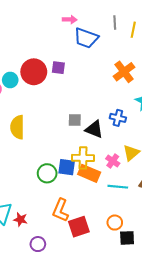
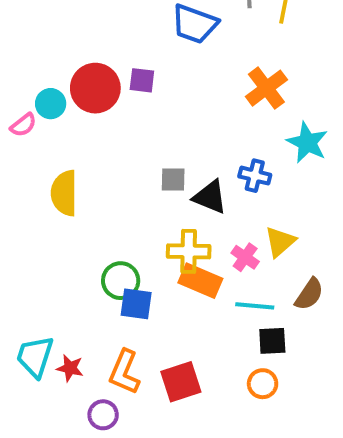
blue square: (67, 167) -> (136, 304), moved
orange L-shape: (60, 210) -> (124, 372), moved
orange circle: (115, 223) -> (263, 384), moved
black square: (127, 238) -> (272, 341), moved

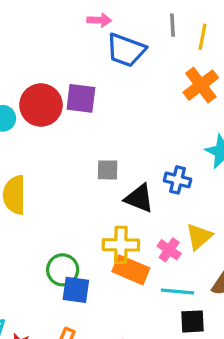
purple square: (142, 80) -> (81, 98), size x1.4
orange cross: (266, 88) -> (201, 85), moved
gray square: (173, 179) -> (108, 170), moved

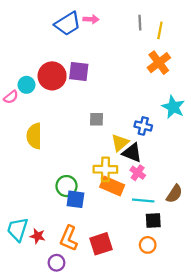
blue trapezoid: (126, 50) -> (68, 24), moved, turned -52
black triangle: (139, 198) -> (132, 153), moved
yellow triangle: (199, 237) -> (120, 143), moved

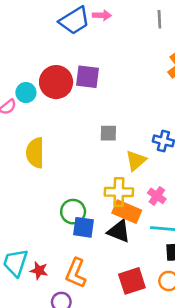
black triangle: (132, 153) -> (119, 231), moved
red square: (101, 244) -> (132, 281), moved

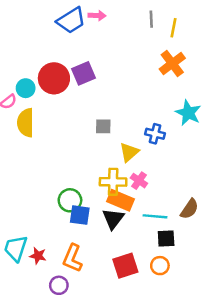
purple square: (87, 77) -> (84, 73), turned -30
yellow semicircle: (35, 153) -> (26, 123), moved
pink cross: (157, 196) -> (139, 181), moved
black triangle: (119, 231) -> (113, 219), turned 45

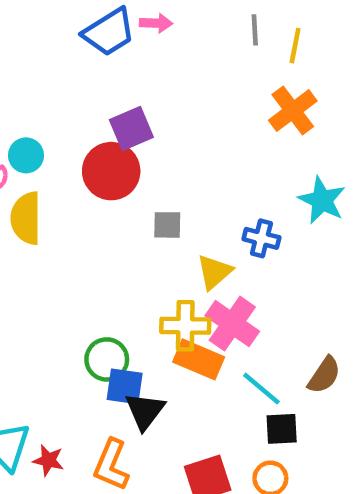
red circle: (54, 78) -> (111, 171), moved
pink cross: (139, 181) -> (232, 324), size x1.6
cyan line: (155, 216) -> (261, 389), turned 35
black triangle: (113, 219) -> (145, 411), moved

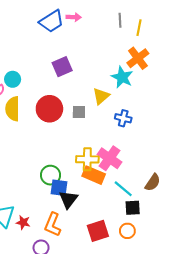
red circle: (111, 171) -> (49, 109), moved
cyan star: (322, 200) -> (122, 77), moved
yellow triangle: (214, 272) -> (101, 96), moved

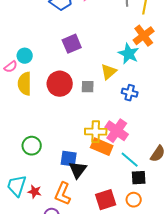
green circle: (51, 175) -> (32, 146), moved

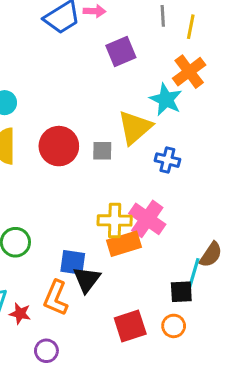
purple square: (72, 44) -> (121, 51), moved
yellow triangle: (109, 72) -> (135, 127), size x1.4
orange rectangle: (102, 147) -> (124, 244), turned -40
cyan line: (130, 160) -> (194, 273), moved, turned 66
orange L-shape: (63, 194) -> (56, 298), moved

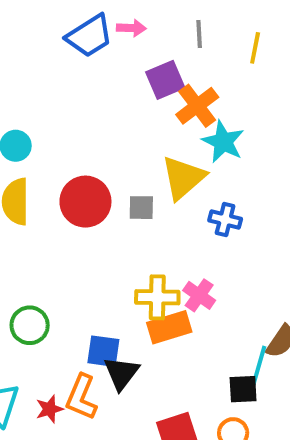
gray line: (163, 16) -> (199, 34), moved
orange cross: (189, 72) -> (197, 106), moved
pink cross: (147, 219) -> (199, 295), size x0.7
red star: (20, 314) -> (50, 409), moved, turned -30

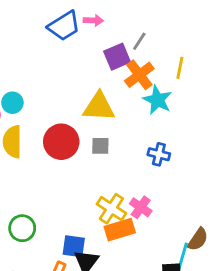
gray line: (199, 34) -> (139, 41), moved, turned 36
yellow line: (255, 48) -> (180, 68), moved
yellow triangle: (183, 178) -> (99, 107), moved, turned 44
yellow cross: (157, 297) -> (111, 209), turned 32

